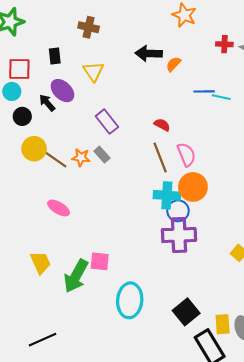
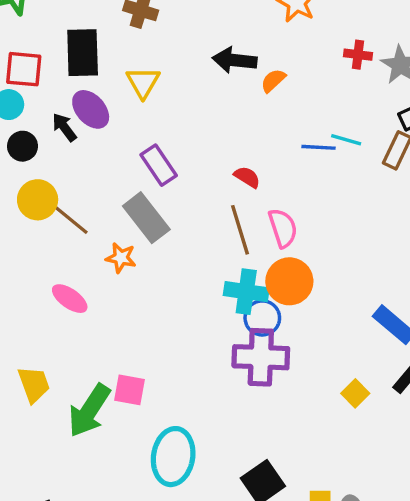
black rectangle: (55, 56) -> (83, 53), size x1.8
blue line: (204, 91) -> (318, 147), moved
gray rectangle: (102, 155) -> (146, 218), size x1.8
orange star: (81, 157) -> (121, 258), moved

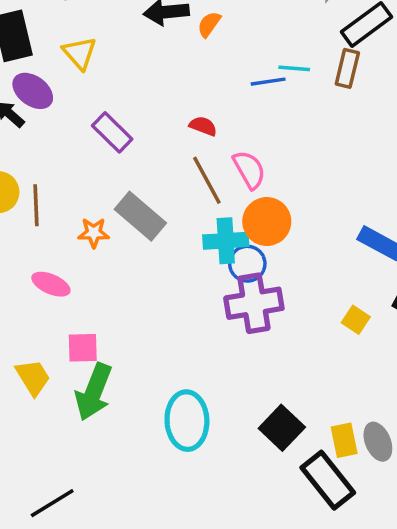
gray rectangle: (146, 218) -> (140, 216), moved
brown line: (71, 220) -> (36, 205), turned 60
pink square: (129, 390) -> (83, 348), moved

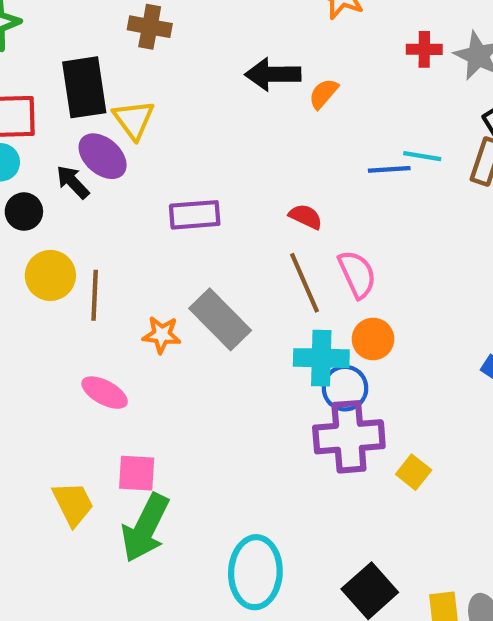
yellow triangle: (79, 53) -> (134, 120), moved
purple rectangle: (112, 132) -> (195, 215), turned -54
orange circle: (267, 222) -> (373, 339), size x0.7
yellow square: (356, 320) -> (414, 472), moved

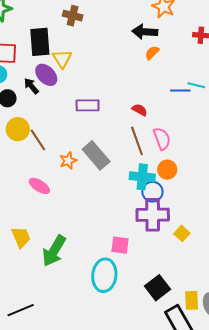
black arrow: (273, 74) -> (145, 32), moved
brown line: (95, 295) -> (38, 140), turned -40
orange star: (162, 335) -> (68, 161), turned -30
pink square: (137, 473) -> (120, 245), moved

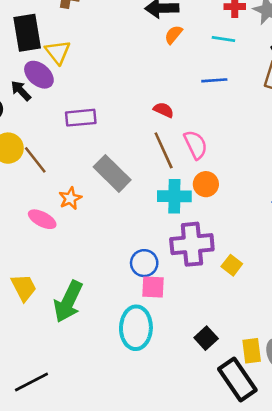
cyan line: (196, 85) -> (223, 39), moved
purple rectangle: (88, 105) -> (81, 118), moved
orange star: (68, 161) -> (70, 198), moved
blue circle: (152, 192) -> (144, 263), moved
black square: (157, 288) -> (206, 338), size x0.7

